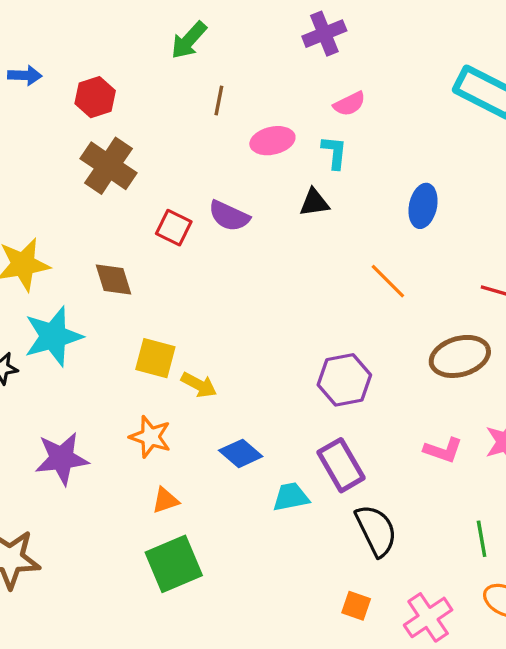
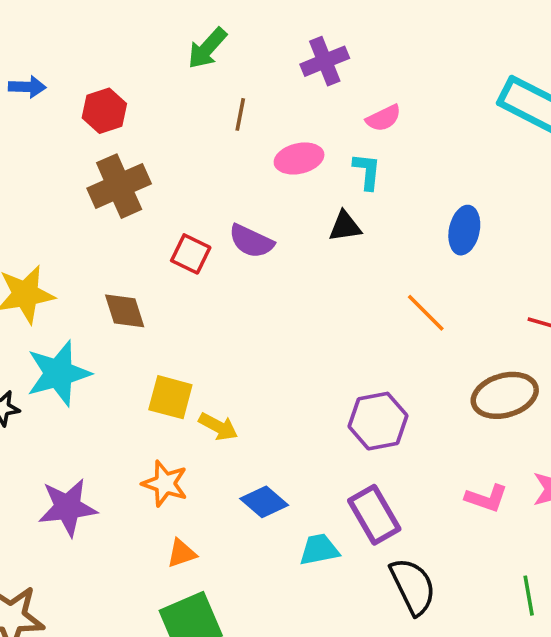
purple cross: (324, 34) -> (325, 61), moved
brown cross: (109, 166) -> (119, 186), turned 32

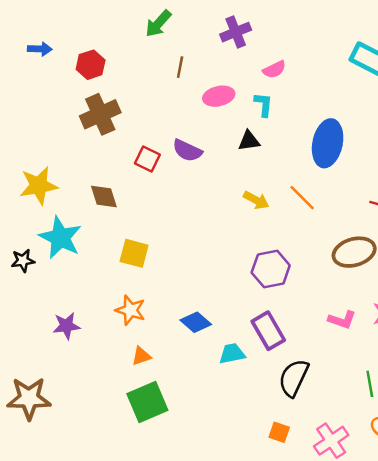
blue ellipse: (464, 230) -> (328, 143), size x1.5
cyan star: (58, 373) -> (60, 238), turned -30
yellow arrow: (218, 427) -> (256, 200), moved
purple star: (68, 507) -> (66, 326), size x0.7
black semicircle: (413, 586) -> (294, 378), turned -129

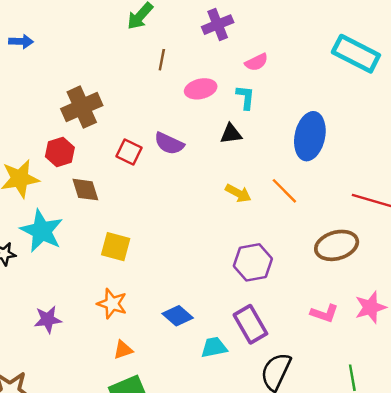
red hexagon: (91, 65) -> (60, 152), moved

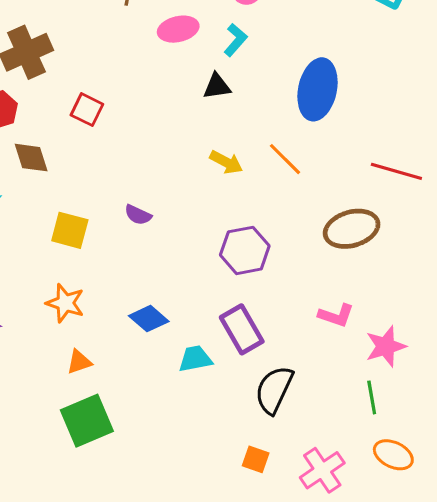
cyan L-shape: (246, 97) -> (235, 40), turned 35
purple semicircle: (169, 143) -> (138, 215), moved, size x0.7
pink star: (371, 307) -> (386, 346), moved

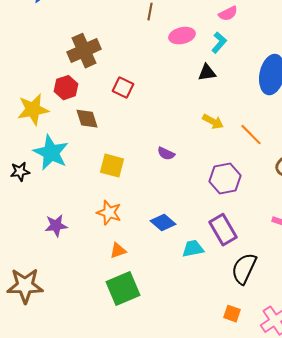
orange line: (285, 159) -> (251, 135), moved
purple semicircle: (138, 215) -> (166, 154), moved

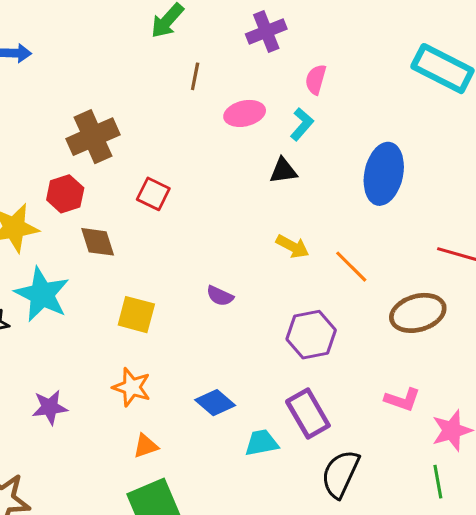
pink semicircle: (228, 14) -> (316, 79), turned 132

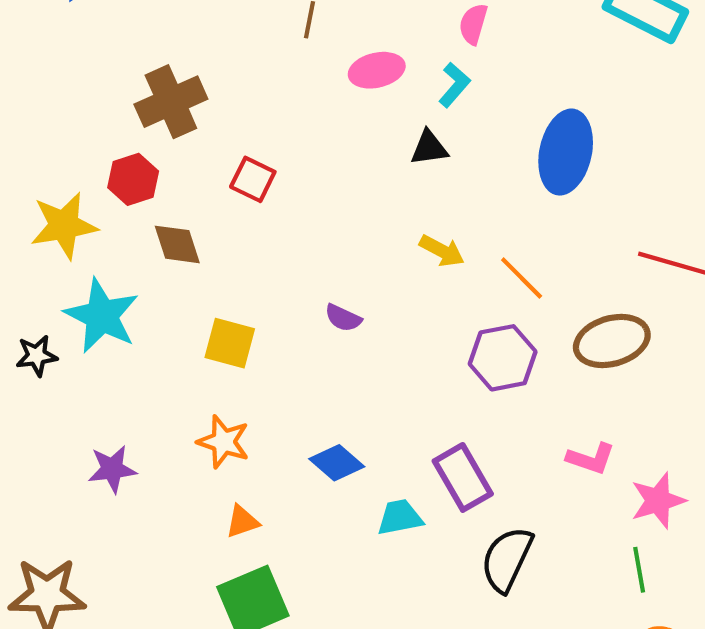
purple hexagon: (311, 335) -> (503, 358), moved

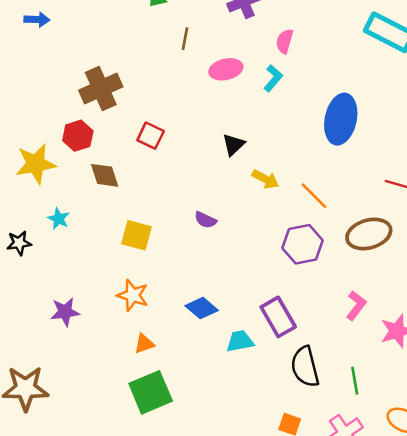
black triangle: (429, 148) -> (234, 145), moved, turned -35
cyan star: (102, 316) -> (59, 219), size x0.5
pink L-shape: (591, 459) -> (356, 305), turned -72
black semicircle: (507, 559) -> (305, 367), turned -39
green line: (639, 570) -> (355, 381), moved

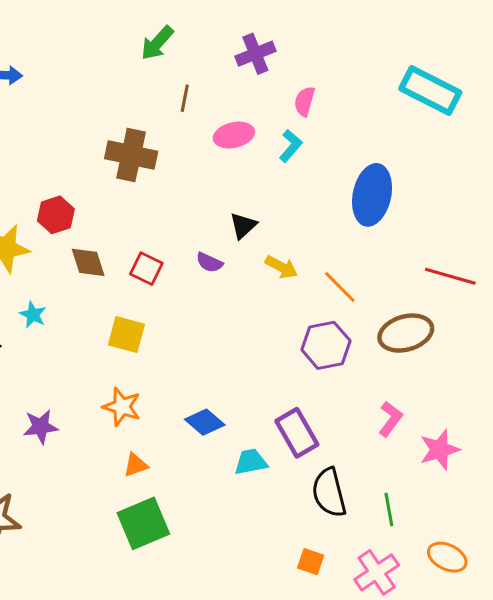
brown cross: (101, 88) -> (131, 155), moved, turned 36
red square: (151, 136) -> (146, 269), moved
purple semicircle: (205, 220) -> (209, 262), moved

